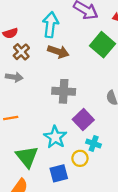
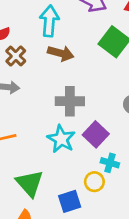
cyan star: (55, 137) -> (61, 139), moved

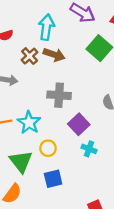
brown cross: (16, 56) -> (30, 56), moved
cyan star: (61, 139) -> (29, 123), moved
yellow circle: (94, 182) -> (48, 148), moved

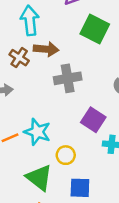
gray cross: (59, 95) -> (68, 78), moved
blue square: (53, 179) -> (80, 188), turned 30

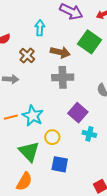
cyan arrow: (30, 21) -> (40, 28), size x0.7
brown arrow: (46, 49) -> (60, 52), moved

